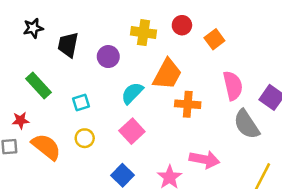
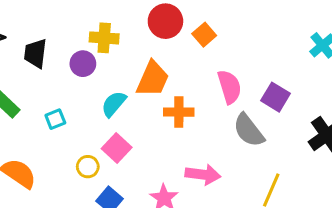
red circle: (182, 25) -> (165, 21), size x1.5
yellow cross: (144, 33) -> (104, 38), moved
yellow circle: (85, 138) -> (88, 167), moved

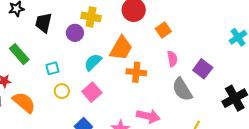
orange square: (204, 35) -> (163, 30), moved
pink semicircle: (230, 87) -> (172, 59), size x0.7
yellow circle: (88, 167) -> (62, 91), moved

